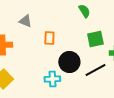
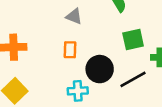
gray triangle: (25, 21) -> (74, 16), moved
orange rectangle: (49, 38) -> (70, 50), moved

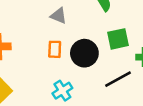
black circle: (100, 69) -> (84, 53), moved
cyan cross: (78, 91) -> (62, 91), turned -30

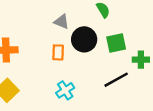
black circle: (84, 53) -> (84, 39), moved

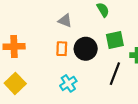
black circle: (84, 39) -> (86, 49), moved
black line: (116, 80) -> (115, 74), turned -40

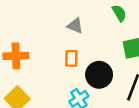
black circle: (86, 49) -> (99, 75), moved

